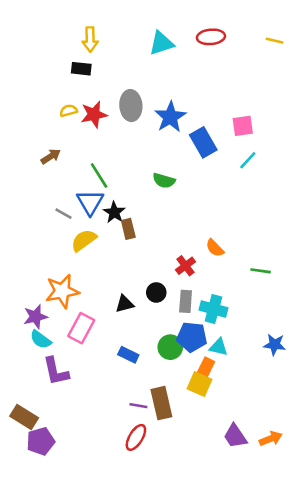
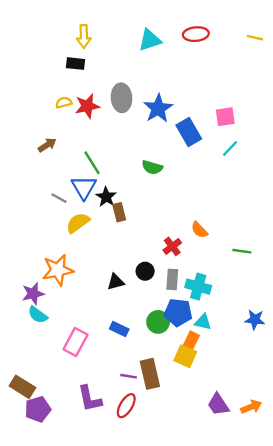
pink rectangle: (81, 328) -> (75, 342), moved
purple L-shape: (56, 371) -> (90, 399), moved

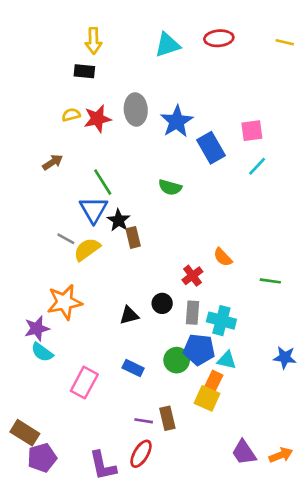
gray line: (59, 198) -> (66, 239), moved
brown rectangle: (150, 374) -> (167, 418), size x0.7
purple L-shape: (90, 399) -> (103, 466), moved

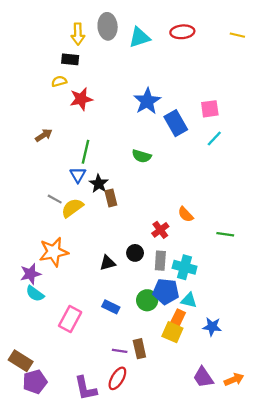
gray ellipse: (136, 109) -> (108, 26), moved
yellow semicircle: (71, 115) -> (59, 81), moved
green line: (103, 182) -> (86, 152), turned 45
blue triangle: (94, 210) -> (78, 175), size x0.7
blue star: (285, 357) -> (212, 327), moved

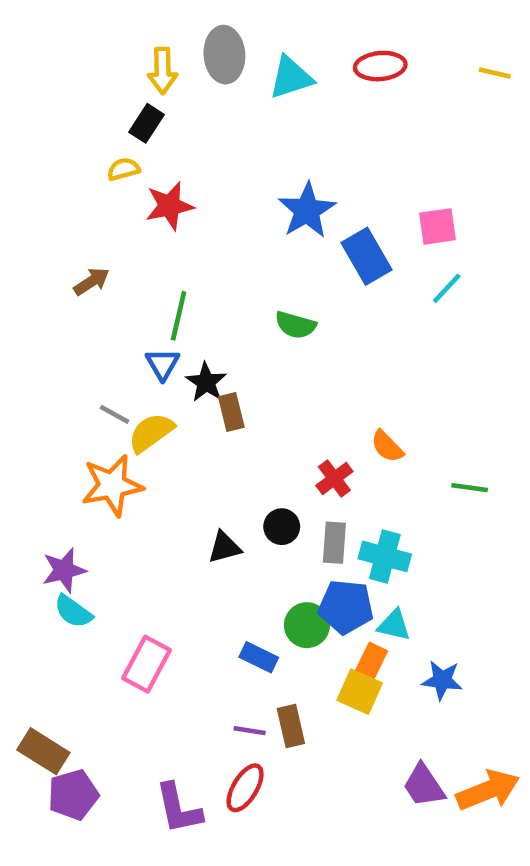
black rectangle: (70, 59) -> (147, 123), turned -63
orange star: (54, 252) -> (112, 485), moved
blue rectangle: (111, 307) -> (259, 657), moved
orange arrow: (234, 379) -> (488, 790), size x1.5

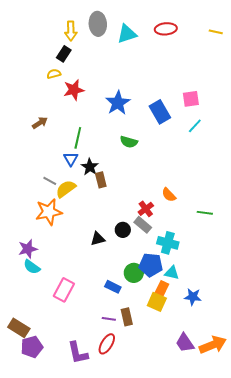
blue star: (307, 210) -> (118, 103), moved
gray rectangle: (334, 543) -> (143, 225), moved, turned -54

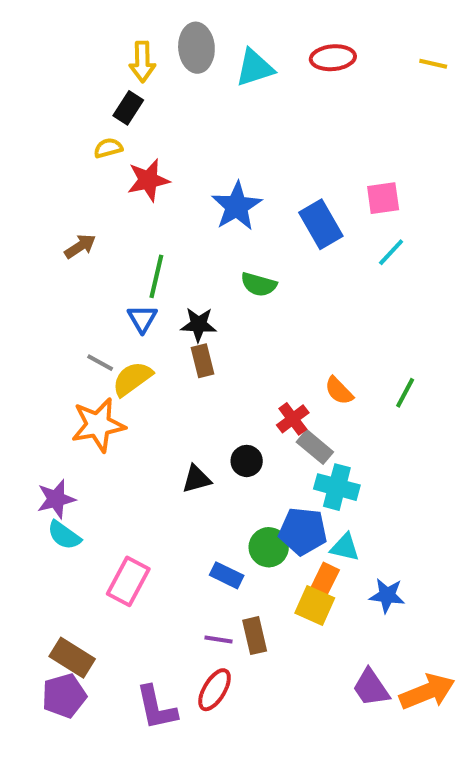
black star: (90, 167) -> (198, 325), moved, turned -30
green line: (205, 213) -> (405, 393), moved, turned -70
gray rectangle: (143, 225) -> (315, 447), moved
brown rectangle: (19, 328) -> (72, 658), moved

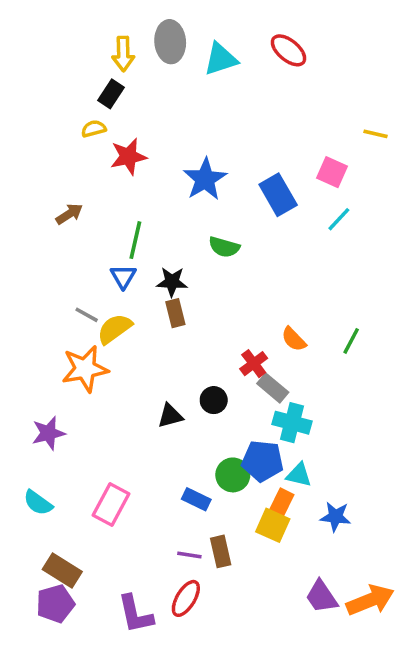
red ellipse: (333, 58) -> (288, 50), turned 45
yellow line: (433, 64) -> (375, 134), moved
pink square: (383, 198) -> (332, 172), turned 32
cyan semicircle: (64, 535) -> (38, 503), moved

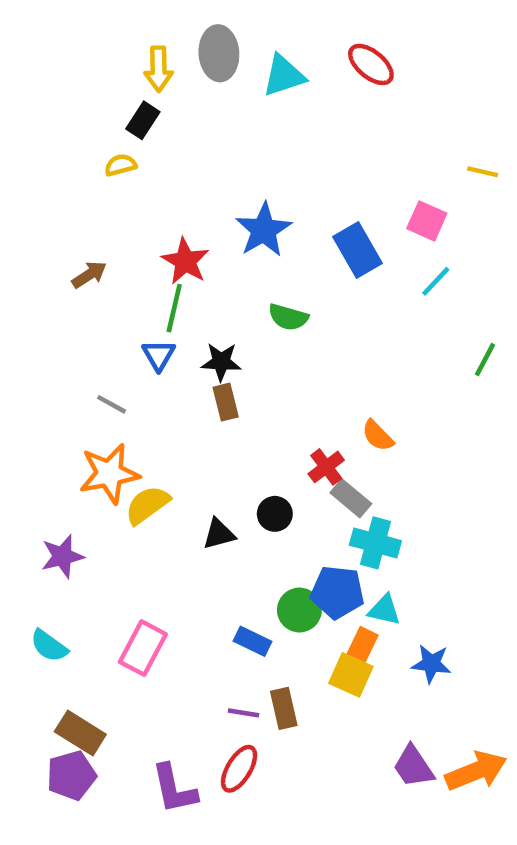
red star: (128, 157) -> (185, 261), moved, turned -30
yellow semicircle: (115, 329) -> (147, 505), moved
green line: (351, 341) -> (485, 360), moved

